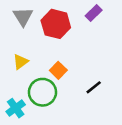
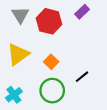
yellow triangle: (21, 62) -> (18, 54), size x1.6
green circle: (42, 92) -> (52, 91), moved

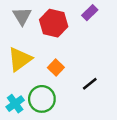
green circle: (52, 91) -> (42, 99), moved

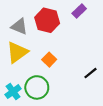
gray triangle: (22, 16) -> (19, 27), moved, turned -36
black line: (90, 84) -> (91, 73), moved

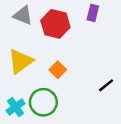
purple rectangle: (79, 11) -> (93, 13), turned -32
gray triangle: (19, 27) -> (23, 15), moved

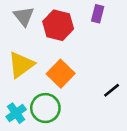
gray triangle: (23, 15) -> (24, 16), turned 30
orange square: (58, 70) -> (61, 74), size x1.5

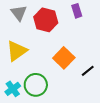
purple rectangle: (98, 14) -> (77, 11), turned -32
orange square: (61, 74) -> (64, 58), moved

